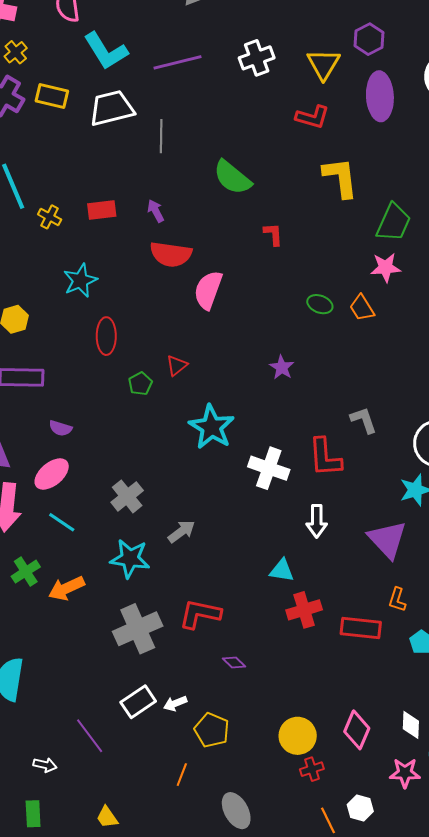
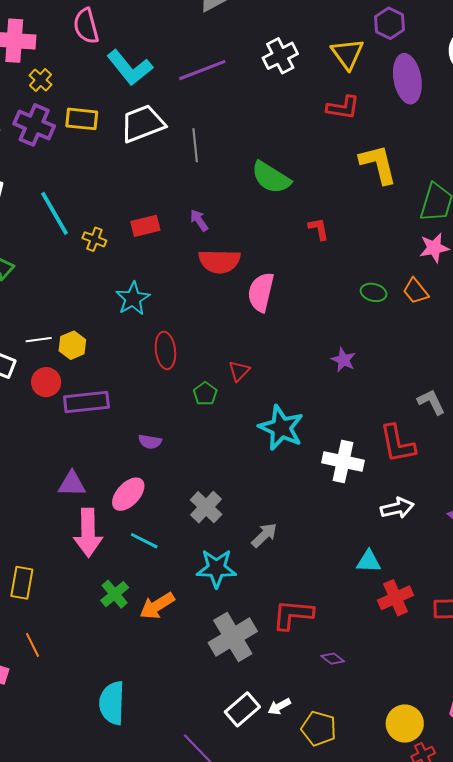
purple semicircle: (60, 428) -> (150, 442), moved
white arrow: (317, 521) -> (397, 508), turned -96

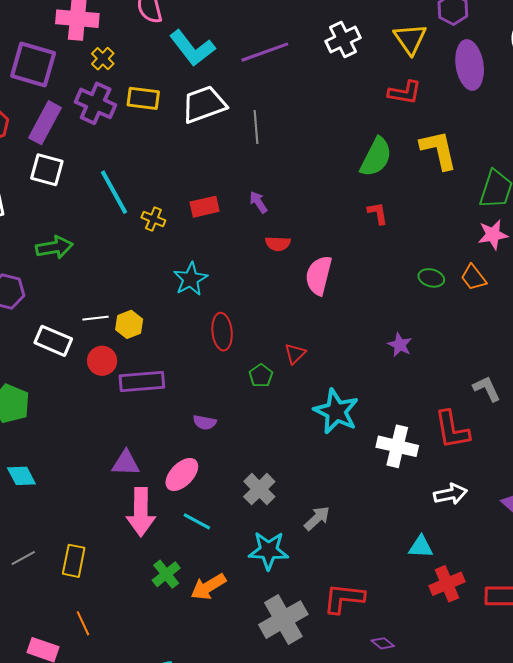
green semicircle: (271, 177) -> (376, 157), moved, turned -96
red semicircle: (219, 261) -> (278, 244), size x0.6

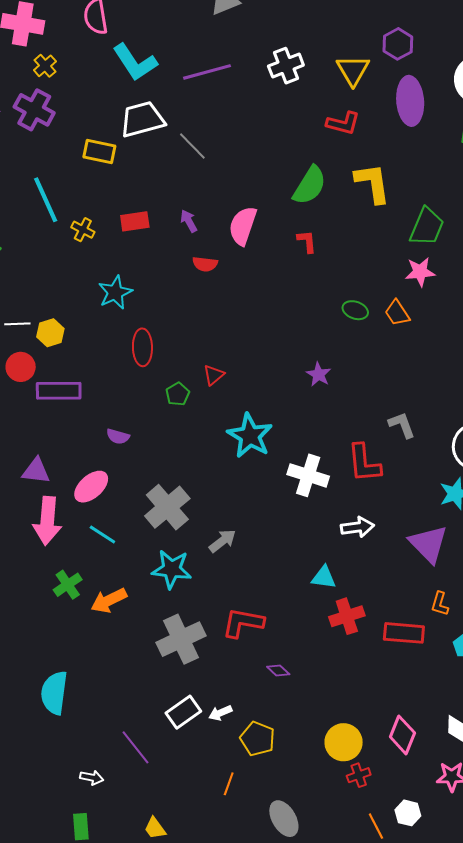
yellow rectangle: (143, 98) -> (99, 152), moved
gray line: (256, 127) -> (192, 146), turned -44
pink semicircle: (319, 275) -> (243, 226), moved
gray cross: (259, 489) -> (167, 507), size x1.4

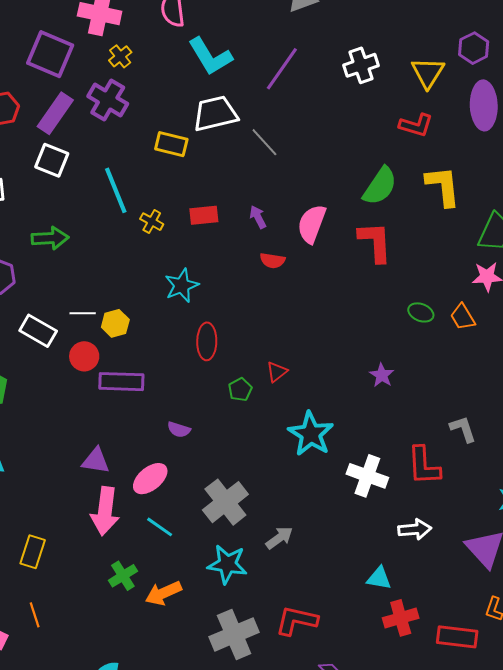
purple line: (207, 72) -> (282, 69), turned -42
red L-shape: (307, 241) -> (375, 242), size x1.8

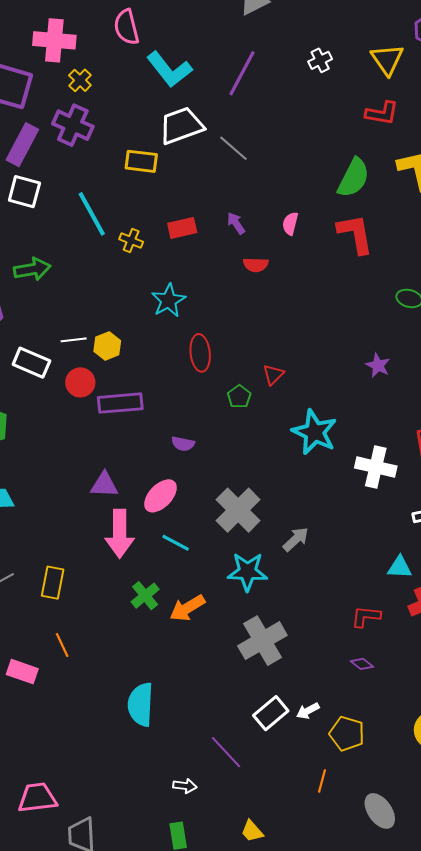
white cross: (361, 65) -> (320, 60), size x0.7
pink semicircle: (312, 224) -> (290, 224), size x0.6
red L-shape: (297, 621) -> (366, 616), moved, size x0.7

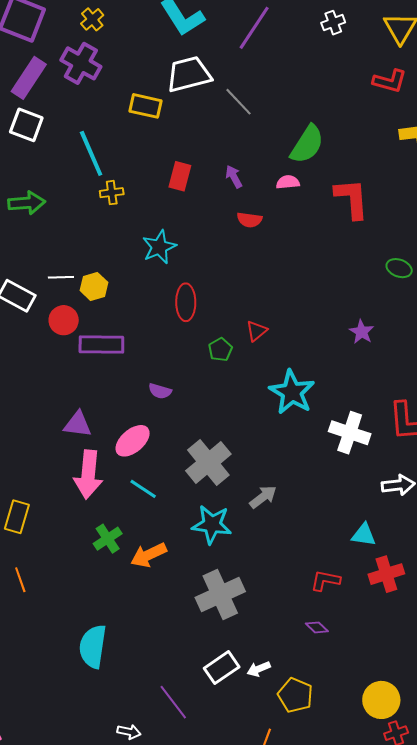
green semicircle: (354, 178) -> (307, 144), moved
pink semicircle: (290, 224) -> (288, 182), turned 65
red rectangle: (182, 228) -> (180, 176), turned -68
yellow cross: (131, 240) -> (112, 193), moved, turned -35

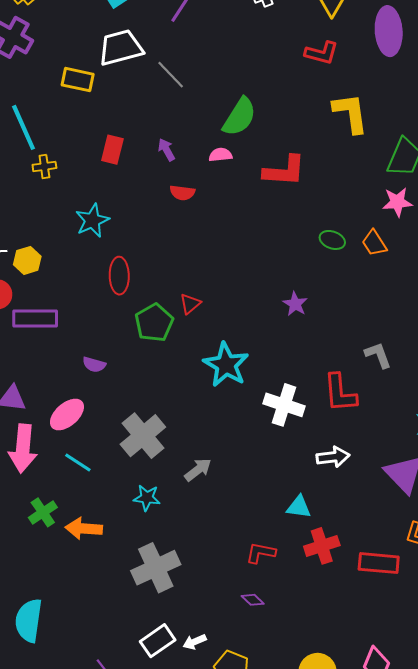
red L-shape: (352, 199) -> (284, 171), turned 99
green pentagon: (220, 350) -> (154, 323), size x1.6
cyan star: (212, 524) -> (147, 498), size x0.7
orange arrow: (149, 555) -> (84, 529), turned 30

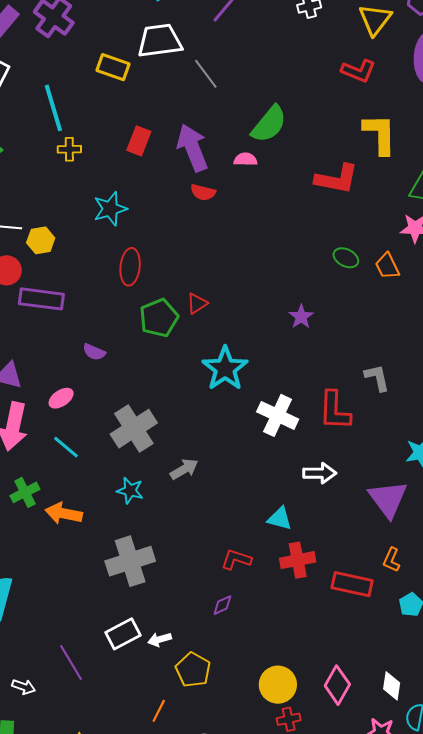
purple arrow: (166, 150) -> (192, 148), size x2.0
red L-shape: (284, 171) -> (337, 179), moved
pink ellipse: (67, 415) -> (61, 398), size x0.7
purple diamond: (253, 600) -> (222, 605), turned -75

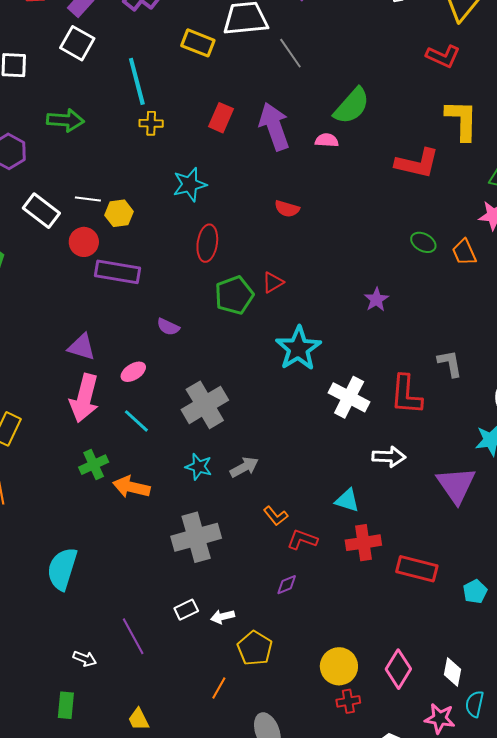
red semicircle: (203, 192) -> (287, 209), moved
gray arrow: (184, 469) -> (244, 467), moved
orange L-shape: (391, 560) -> (276, 516), moved, turned -65
white rectangle: (123, 634) -> (186, 610), size x0.7

